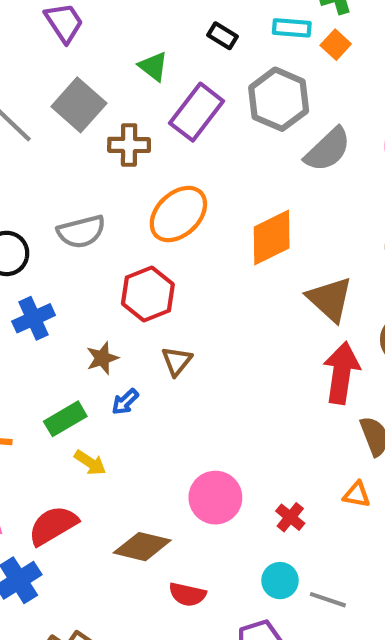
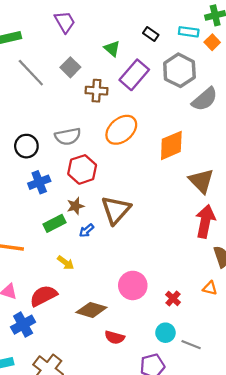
gray square: (79, 105) -> (70, 67), size x0.7
red hexagon: (148, 294) -> (82, 169), moved
brown triangle: (177, 361) -> (116, 210), size x1.8
green rectangle: (65, 419) -> (55, 223), moved

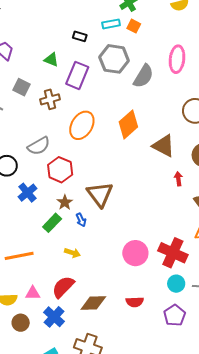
red arrow: (205, 221) -> (178, 179), size x0.5
blue arrow: (86, 231) -> (81, 220), turned -56
red cross: (173, 298) -> (173, 253), size x2.0
brown diamond: (91, 310) -> (93, 303), moved

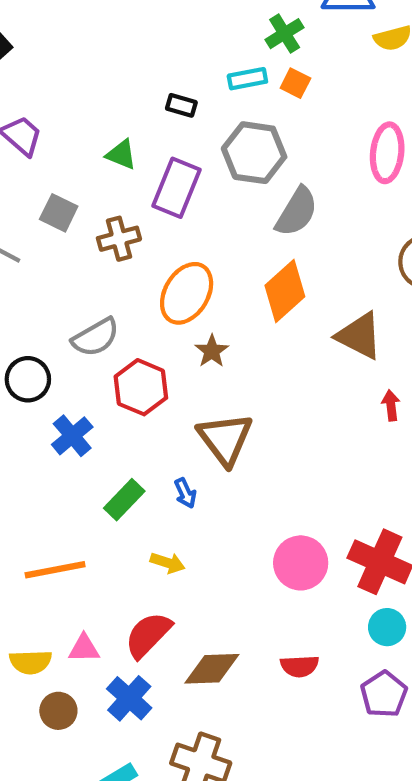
gray semicircle: (143, 76) -> (297, 212), moved
brown star: (65, 202) -> (212, 351), moved

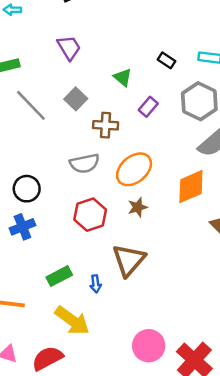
purple rectangle: (177, 188) -> (148, 107), size x0.6
gray semicircle: (96, 337) -> (85, 163), moved
blue cross: (72, 436) -> (22, 227), moved
yellow arrow: (168, 563) -> (72, 320), size x1.8

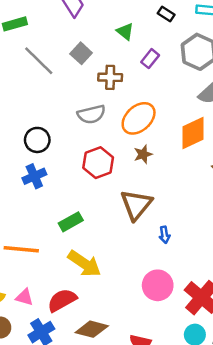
blue arrow: (96, 284) -> (165, 235), moved

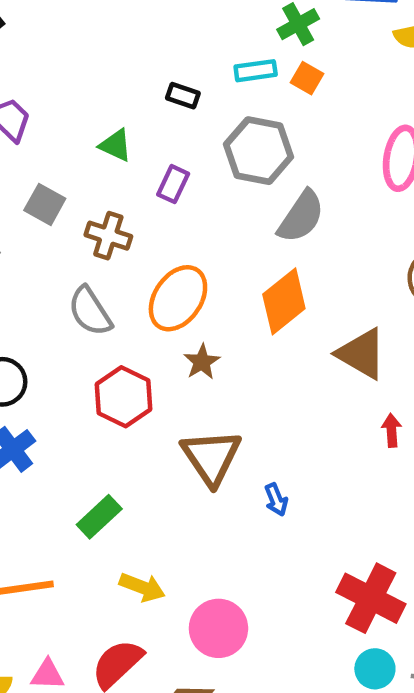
brown cross: (110, 77) -> (108, 236), turned 30
gray semicircle: (91, 114) -> (90, 311), turned 84
yellow arrow: (84, 264) -> (142, 587), size x0.7
pink circle: (158, 285) -> (218, 628), moved

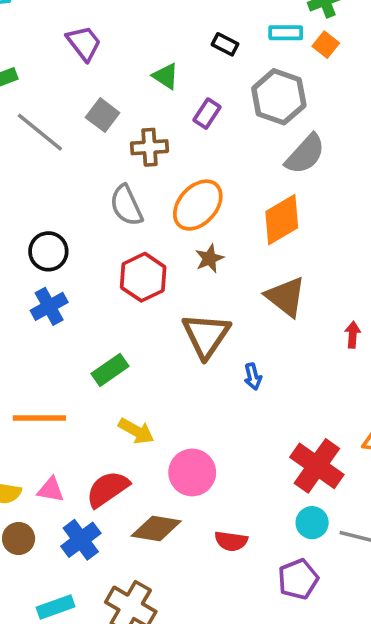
brown cross: (108, 236) -> (150, 147), turned -30
brown triangle: (362, 354) -> (286, 297), moved

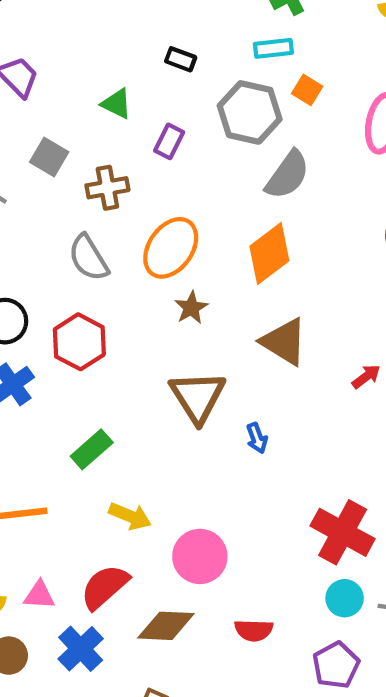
cyan rectangle: (286, 33) -> (273, 48), moved
orange square: (326, 45) -> (307, 90), moved
red hexagon: (143, 277) -> (79, 342), moved
red arrow: (353, 335) -> (366, 377), turned 55

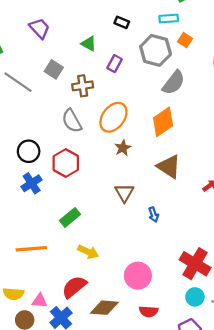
brown triangle: (198, 397) -> (124, 193), size x0.7
pink circle: (200, 556) -> (138, 276), moved
pink triangle: (39, 595) -> (40, 301), moved

